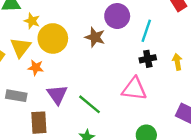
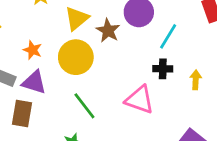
yellow circle: (53, 38) -> (76, 57), moved
yellow triangle: (21, 47) -> (77, 18), moved
purple triangle: (57, 95) -> (34, 82), moved, turned -50

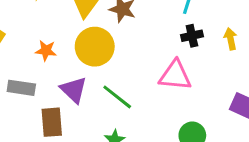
purple triangle: (34, 82) -> (74, 90), moved, turned 40

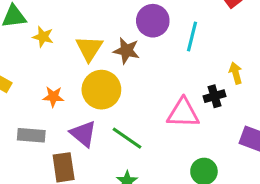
black cross: (192, 36) -> (214, 96), moved

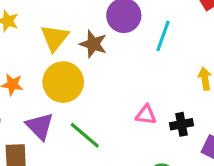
black cross: (214, 96) -> (182, 124), moved
pink triangle: (183, 113) -> (146, 115), size x0.6

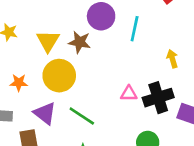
black cross: (182, 124) -> (158, 98), size x1.6

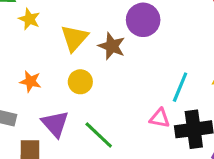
cyan line: (135, 29) -> (180, 87), moved
yellow circle: (59, 76) -> (80, 82), size x0.6

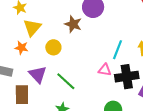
yellow triangle: (74, 38) -> (32, 28), moved

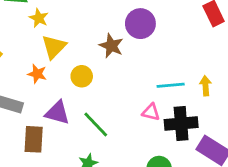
cyan line: (117, 50) -> (171, 85), turned 60
purple triangle: (38, 75) -> (57, 113), turned -36

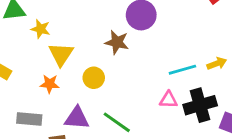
yellow arrow: (205, 86) -> (217, 63), turned 84

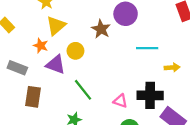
cyan line: (182, 70) -> (147, 48), moved
pink triangle: (168, 100) -> (120, 101), moved
purple triangle: (77, 118) -> (56, 65), moved

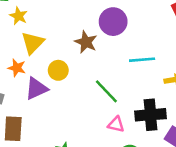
purple triangle: (56, 65) -> (36, 89), turned -40
green line: (83, 90) -> (106, 91), moved

